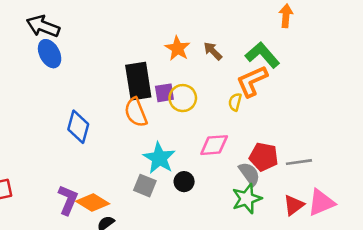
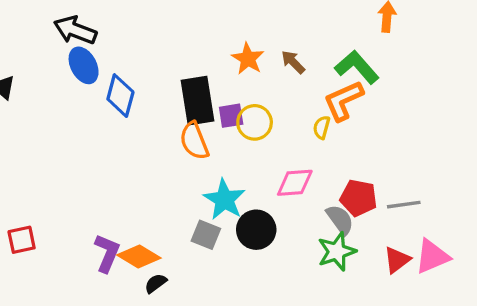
blue diamond: (78, 127) -> (120, 96), moved
black circle: (184, 182) -> (256, 230), size x1.5

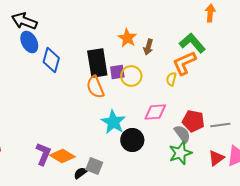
brown arrow: (293, 62) -> (148, 47), moved, turned -119
gray square: (206, 235) -> (94, 166), moved
black semicircle: (156, 283) -> (80, 173), moved

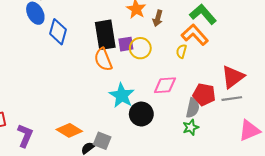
orange L-shape: (184, 63) -> (195, 35), turned 72
gray semicircle: (182, 134) -> (193, 108), turned 48
green star: (180, 153) -> (191, 127), size x0.7
purple L-shape: (43, 154) -> (25, 136), moved
red triangle: (216, 158) -> (233, 77), moved, size x1.4

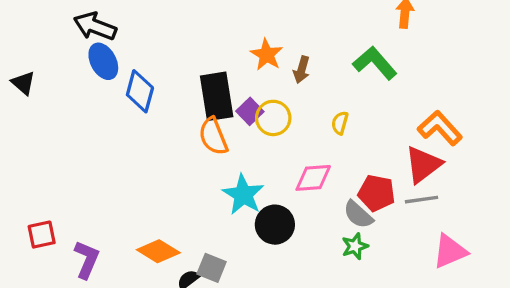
orange L-shape: (195, 35) -> (440, 128), moved
purple square: (126, 44) -> (250, 111), turned -35
gray semicircle: (193, 108) -> (358, 215), turned 120

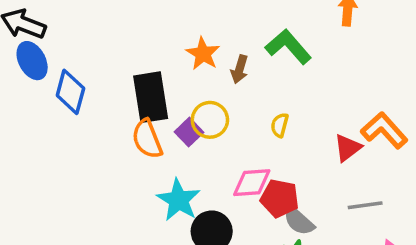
green L-shape: (375, 63) -> (288, 47), moved
purple square: (250, 111) -> (189, 132), moved
red triangle: (423, 165) -> (348, 148), moved, size x0.7
red pentagon: (377, 193) -> (280, 198), moved

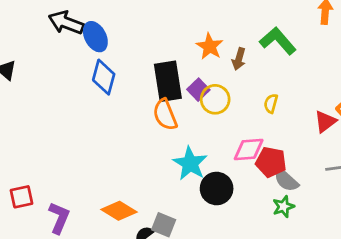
blue ellipse: (32, 61) -> (95, 37), moved
purple square: (189, 132) -> (198, 90), moved

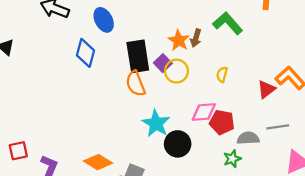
blue ellipse: (95, 37) -> (104, 20), moved
orange star: (210, 46) -> (179, 40), moved
gray semicircle: (286, 180) -> (248, 138), moved, turned 135

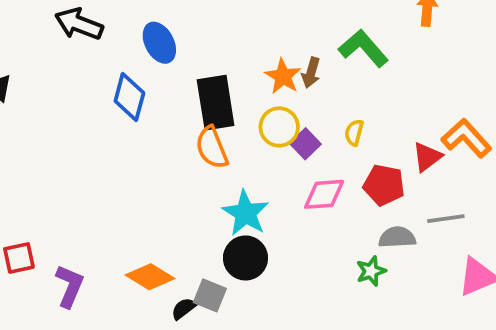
purple square: (163, 63) -> (305, 144), moved
red pentagon: (222, 122) -> (384, 185), moved
black circle: (178, 144) -> (245, 258), moved

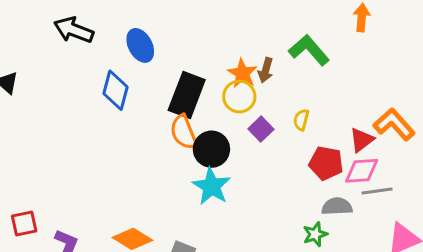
black rectangle: (216, 103) -> (187, 95), turned 30
yellow circle: (279, 127) -> (239, 97), moved
pink diamond: (324, 194) -> (362, 171), moved
black circle: (245, 258) -> (211, 149), moved

